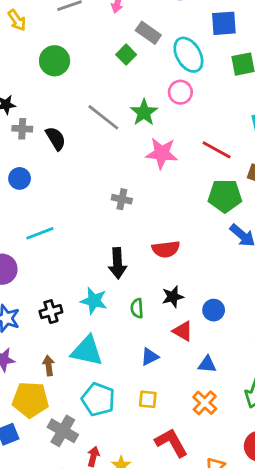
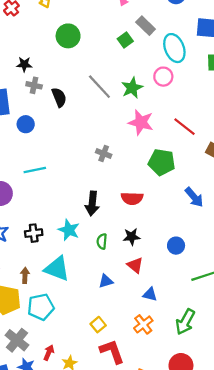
green pentagon: (225, 196) -> (162, 162), moved
blue circle: (214, 310) -> (176, 246), moved
cyan pentagon: (98, 399) -> (41, 307), moved, turned 30
yellow square: (148, 399) -> (98, 325), moved, turned 35
gray cross: (63, 431) -> (17, 340), moved

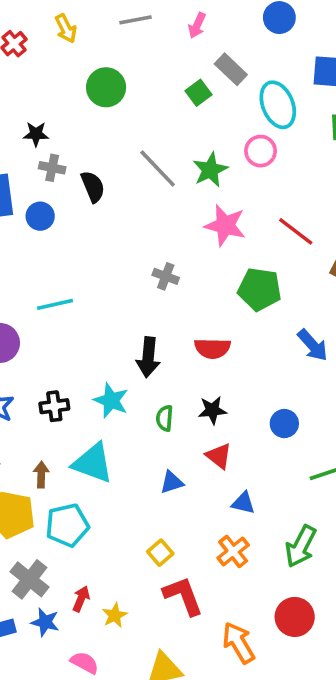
blue circle: (26, 124) -> (40, 216), moved

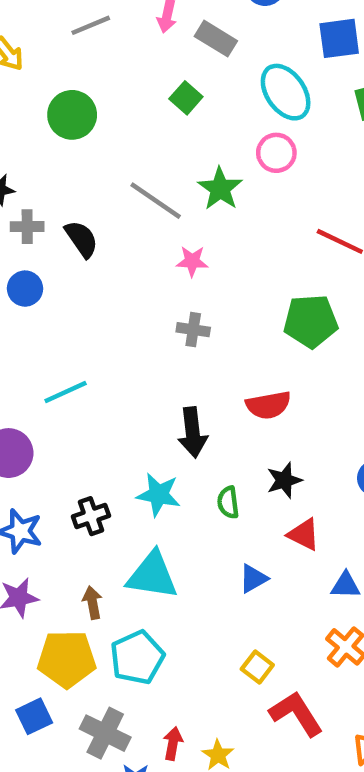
gray rectangle: (231, 69) -> (216, 39), moved
pink star: (225, 225) -> (192, 261), moved, size x0.6

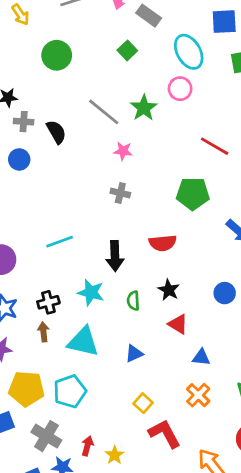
cyan line: (66, 392) -> (60, 242), moved
black star: (284, 480) -> (169, 290), turned -30
blue triangle: (253, 579) -> (134, 354), moved
brown arrow: (92, 603) -> (43, 332), moved

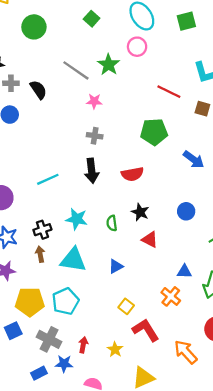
black arrow: (115, 256) -> (92, 171), moved
blue triangle: (201, 357) -> (184, 271), moved
yellow star: (115, 455) -> (115, 349), moved

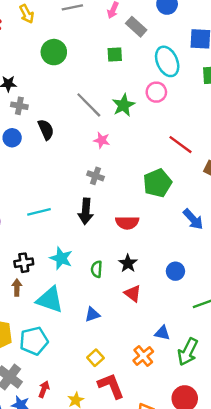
green square: (92, 19) -> (115, 55), turned 35
black semicircle: (38, 90) -> (46, 130), moved
green pentagon: (154, 132) -> (157, 183), turned -30

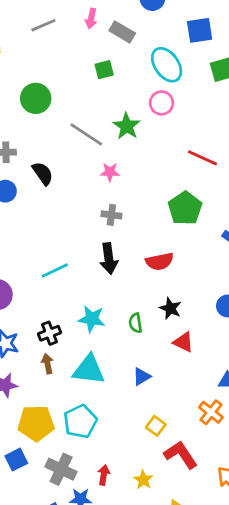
green circle: (54, 52) -> (36, 98), moved

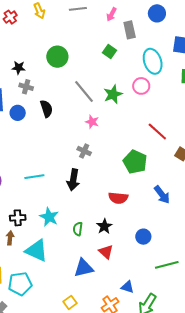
gray rectangle: (122, 32) -> (130, 30), turned 30
green square: (104, 70) -> (110, 51), turned 32
green pentagon: (185, 208) -> (135, 162), turned -30
red semicircle: (160, 261) -> (118, 198), moved
blue triangle: (142, 377) -> (84, 268), moved, size x1.5

